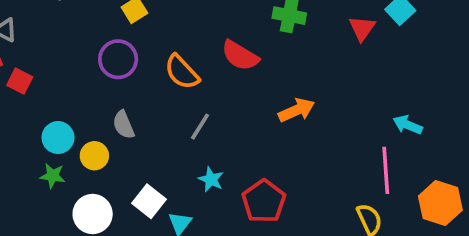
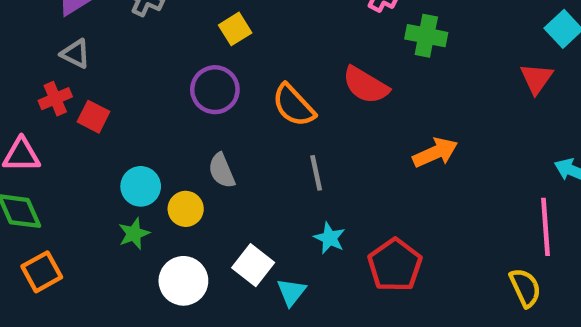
red triangle: (362, 28) -> (536, 78), moved
gray line: (200, 127) -> (316, 173), turned -44
green star: (53, 176) -> (134, 234), turned -30

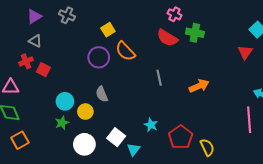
red semicircle: (366, 85) -> (167, 38), moved
orange semicircle: (294, 105) -> (125, 51), moved
gray line: (316, 173) -> (159, 78), moved
yellow semicircle: (525, 288) -> (207, 147), moved

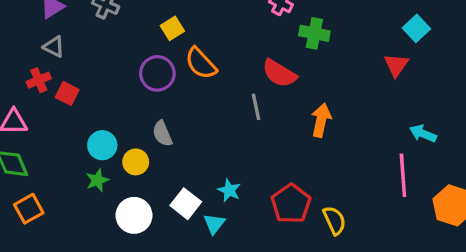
red semicircle: (167, 38) -> (279, 73), moved
orange arrow: (199, 86) -> (321, 120), turned -54
cyan star: (151, 125) -> (229, 190), moved

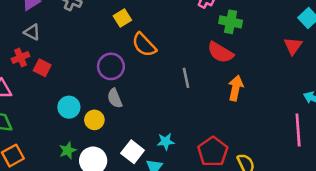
purple circle: (157, 73) -> (111, 66), moved
red semicircle: (279, 73) -> (220, 52), moved
green star: (97, 180) -> (68, 150), moved
cyan star: (229, 190) -> (166, 142), turned -30

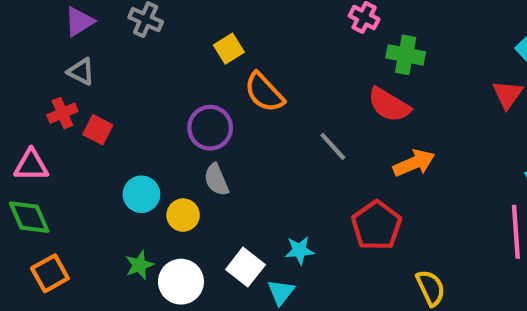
gray line: (186, 78) -> (333, 146), turned -30
orange arrow: (236, 88) -> (414, 163), turned 55
red pentagon: (213, 152) -> (377, 225), moved

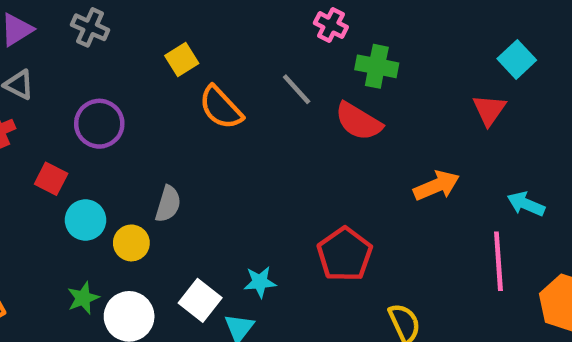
purple circle: (210, 128) -> (99, 124), moved
red square: (98, 130) -> (51, 179), moved
gray line: (333, 146) -> (297, 89), moved
orange arrow: (414, 163) -> (436, 186), moved
gray semicircle: (216, 180) -> (168, 204), turned -140

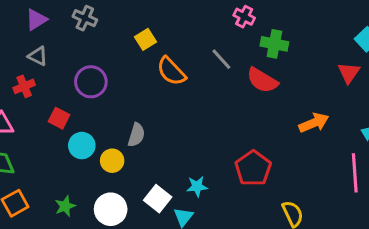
green star: (83, 298) -> (65, 206), moved

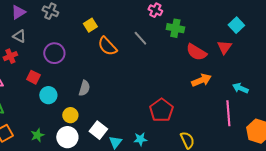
red semicircle: (262, 80) -> (196, 52), moved
yellow circle: (112, 161) -> (70, 115), moved
cyan star: (197, 186) -> (140, 139), moved

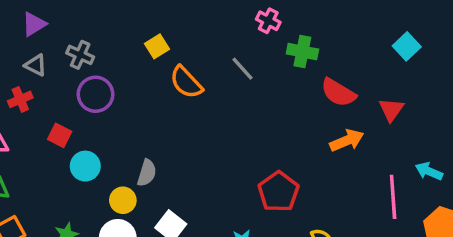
gray cross: (50, 11) -> (80, 55), moved
red triangle: (224, 47) -> (391, 110), moved
gray semicircle: (84, 88) -> (147, 173), moved
cyan arrow: (240, 88) -> (429, 171), moved

